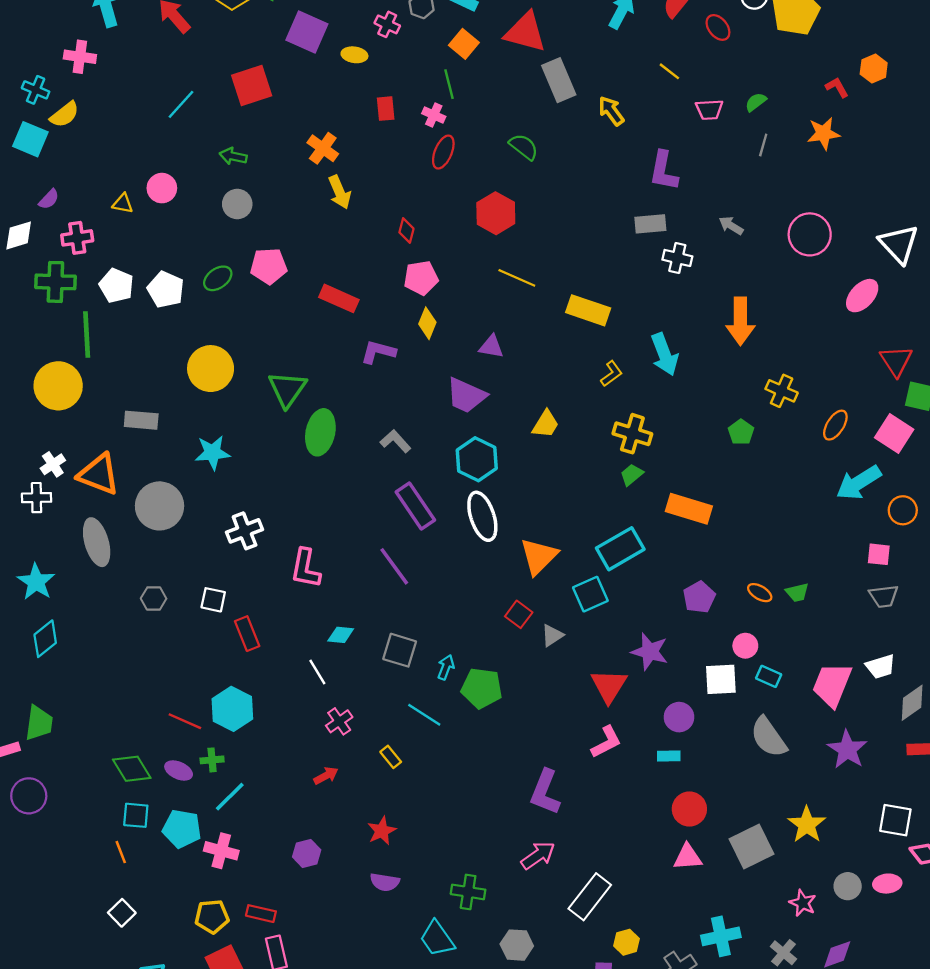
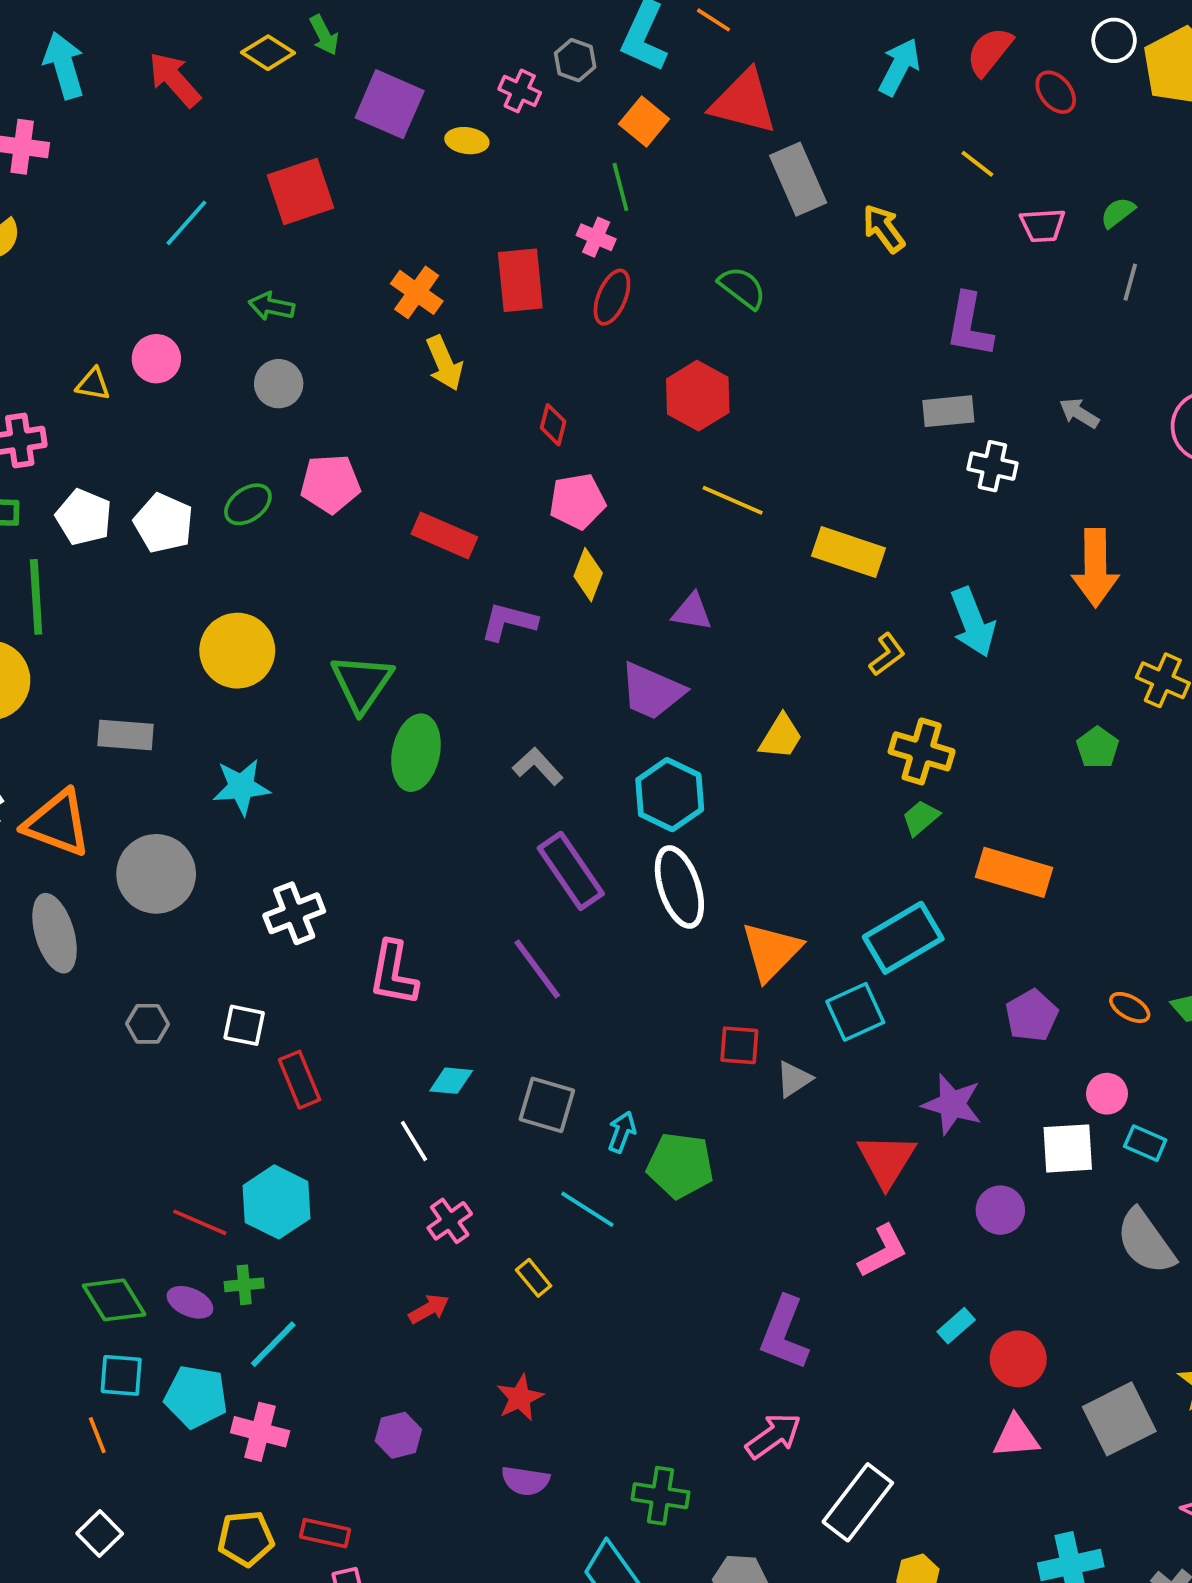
red rectangle: (386, 109) -> (520, 280), moved, size x1.6
red square: (519, 614) -> (739, 1045), turned -32
cyan rectangle: (669, 756) -> (956, 1326), moved, turned -40

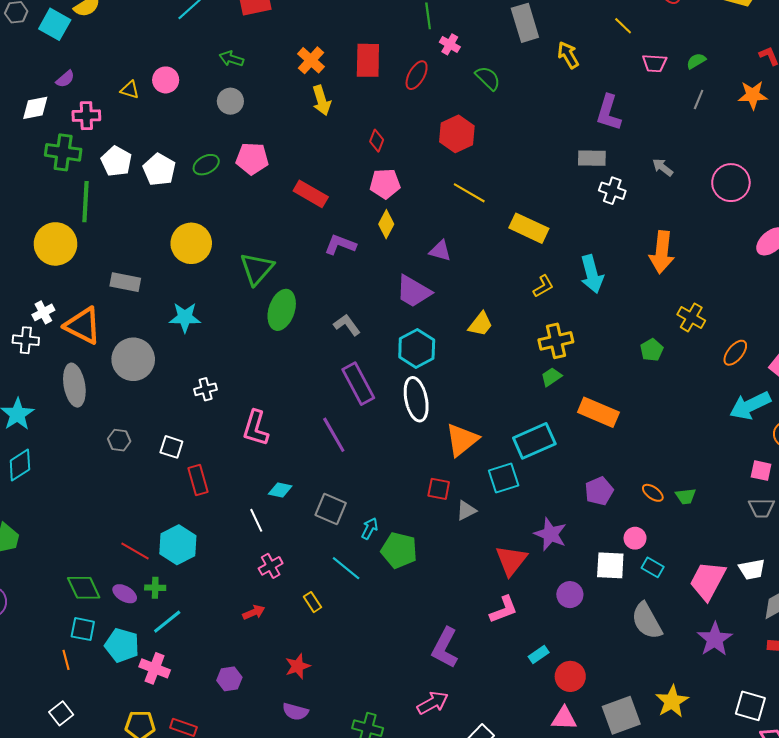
pink cross: (596, 237) -> (450, 44), moved
yellow cross: (922, 751) -> (556, 341), turned -36
white cross: (294, 913) -> (206, 389), size x0.7

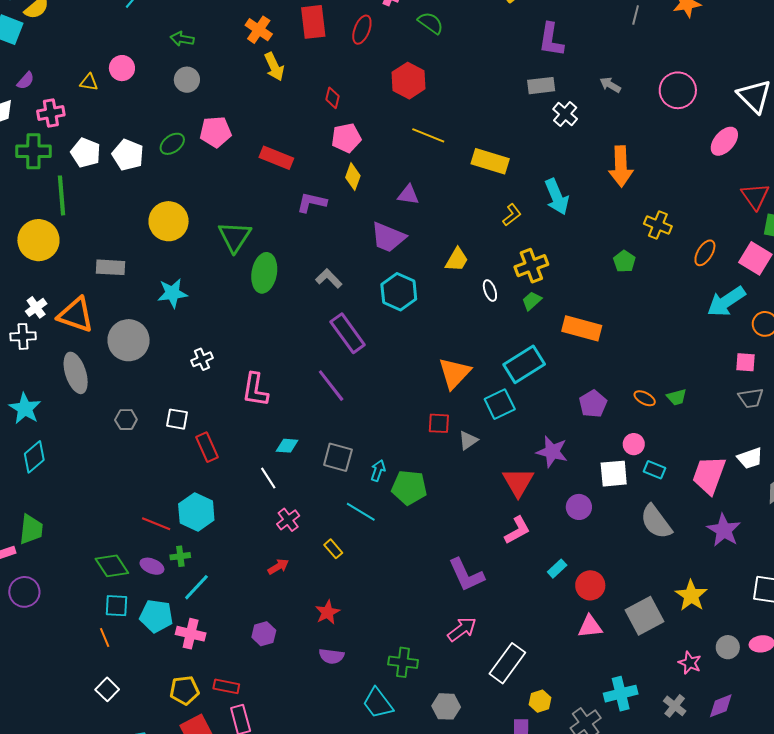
white cross: (612, 191) -> (565, 114), turned 30
white ellipse: (416, 399) -> (490, 291), moved, size x0.5
purple L-shape: (445, 648) -> (466, 575), turned -45

